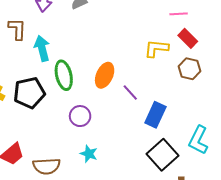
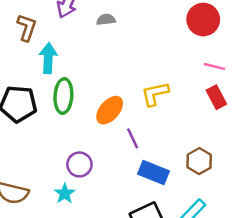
yellow L-shape: (156, 48) -> (155, 94), moved, turned -35
brown hexagon: (189, 69) -> (199, 161), moved
blue rectangle: (155, 115) -> (153, 173), turned 70
purple circle: (80, 116) -> (79, 164), moved

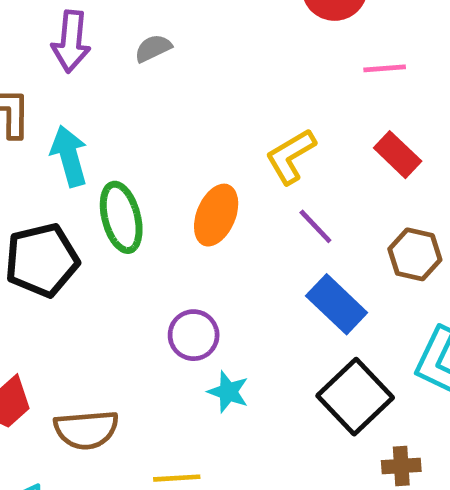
red rectangle: (216, 97) -> (398, 155), moved
purple line: (133, 138) -> (315, 226), moved
blue rectangle: (153, 173) -> (337, 304), turned 40
cyan star: (65, 193) -> (228, 392), moved

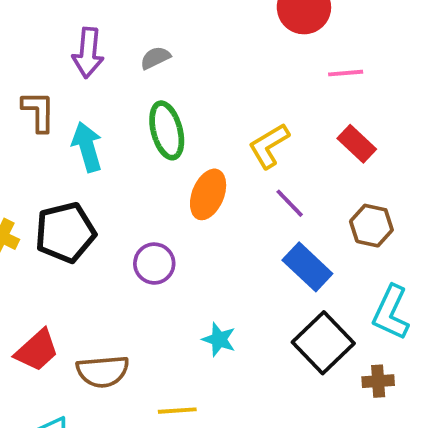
green ellipse: (121, 217) -> (167, 130), moved
purple circle: (194, 335) -> (154, 264), moved
brown cross: (401, 466) -> (378, 381), moved

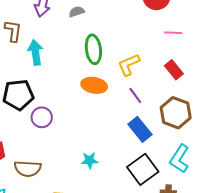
green ellipse: (167, 130) -> (93, 49), moved
orange ellipse: (208, 194) -> (94, 85), turned 70
brown hexagon: (371, 226) -> (176, 113), size x1.4
purple circle: (154, 264) -> (42, 117), moved
cyan star: (219, 339) -> (90, 160), turned -30

